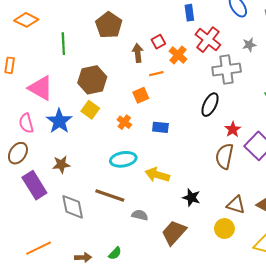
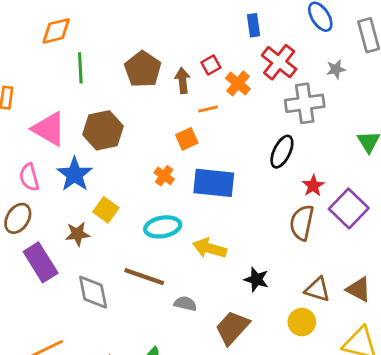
orange diamond: (26, 20) -> (56, 31), moved, turned -40
brown pentagon: (109, 25) -> (143, 69), moved
brown hexagon: (92, 80) -> (103, 130), moved
yellow square: (90, 110) -> (106, 210), moved
blue rectangle: (160, 127) -> (214, 183), size x1.8

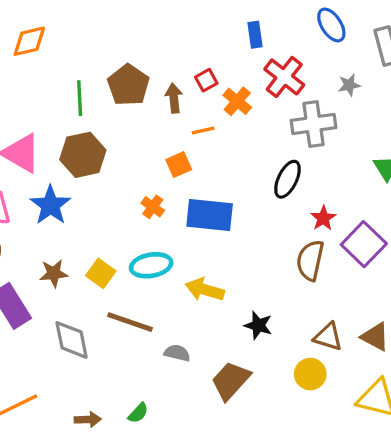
green line: (80, 68) -> (80, 98), moved
yellow square: (106, 210) -> (101, 273), moved

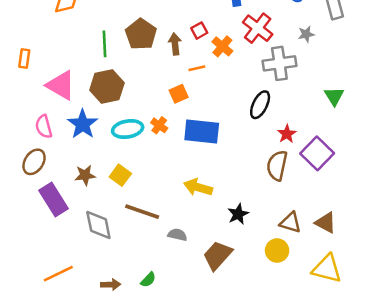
cyan ellipse: (151, 265) -> (128, 129), moved
black star: (258, 325) -> (238, 214), turned 30

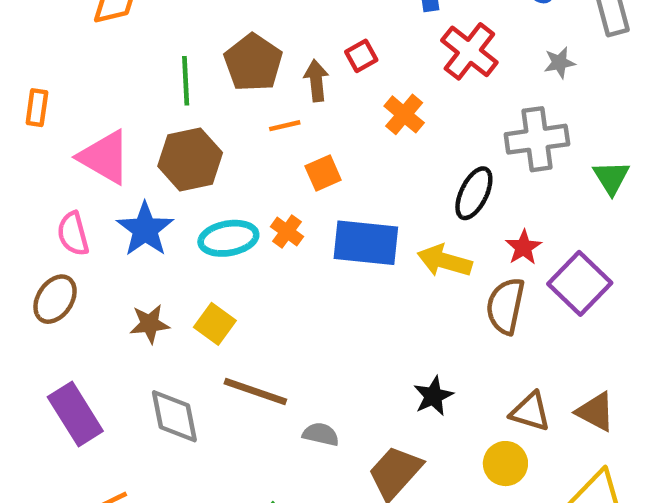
orange cross: (222, 46) -> (404, 114), moved
gray cross: (279, 63) -> (537, 139), moved
orange line: (197, 68) -> (285, 126), moved
yellow arrow: (198, 187) -> (445, 261), moved
purple rectangle: (53, 199) -> (75, 414), moved

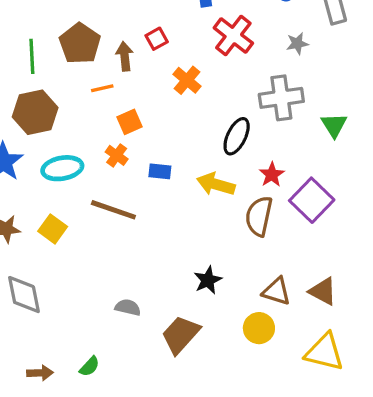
orange cross: (287, 232) -> (117, 155), moved
blue rectangle: (366, 243) -> (160, 171), size x0.5
brown line: (255, 391) -> (113, 210), moved

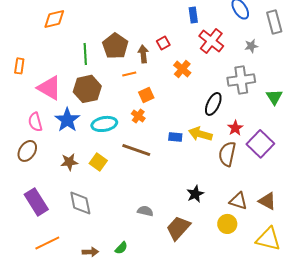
blue rectangle: (160, 171) -> (175, 137), moved

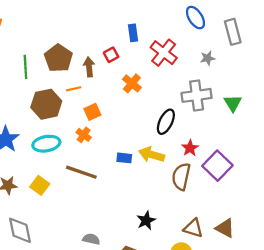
blue rectangle: (193, 15) -> (133, 33), moved
brown hexagon: (87, 89) -> (46, 104), moved
green triangle: (274, 97) -> (233, 103), moved

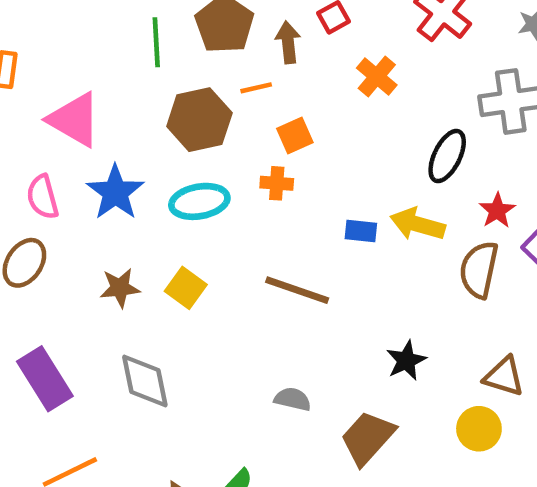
orange cross: (84, 135) -> (277, 183), turned -32
brown line: (81, 172) -> (297, 290), moved

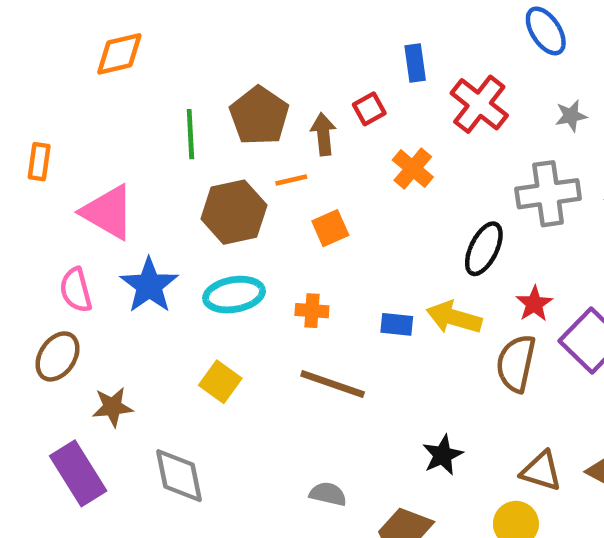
orange cross: (277, 183) -> (312, 311), moved
brown star: (120, 288) -> (113, 407), moved

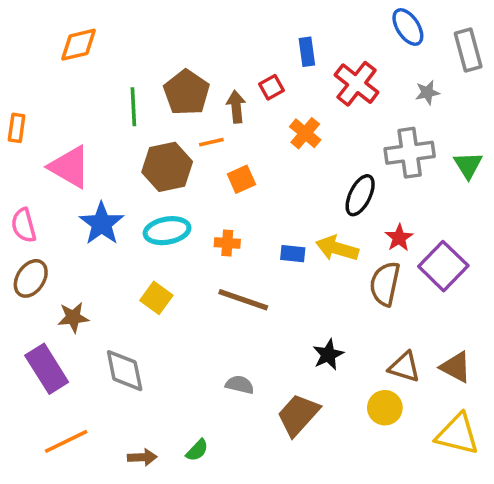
pink semicircle: (76, 290) -> (24, 225), moved

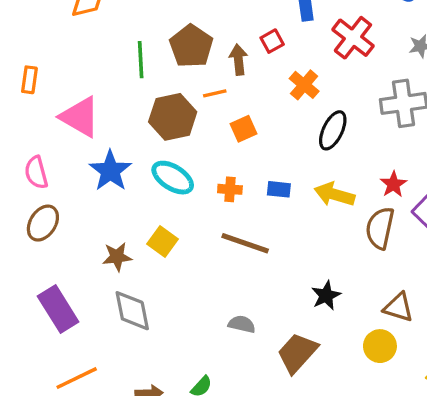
black ellipse: (360, 195) -> (333, 130), moved
cyan ellipse: (167, 231) -> (173, 178), turned 42
blue rectangle: (293, 254) -> (279, 189), moved
brown star: (73, 317) -> (117, 257), moved

